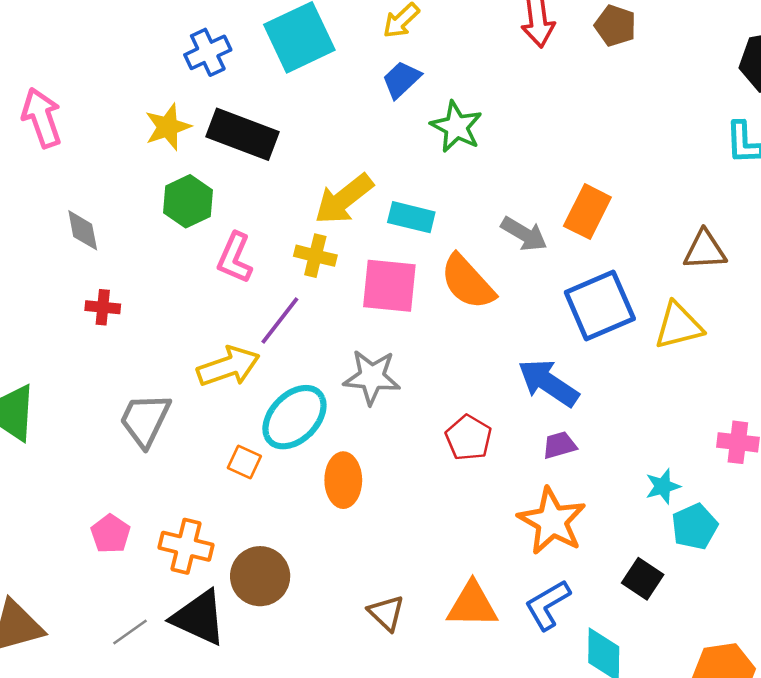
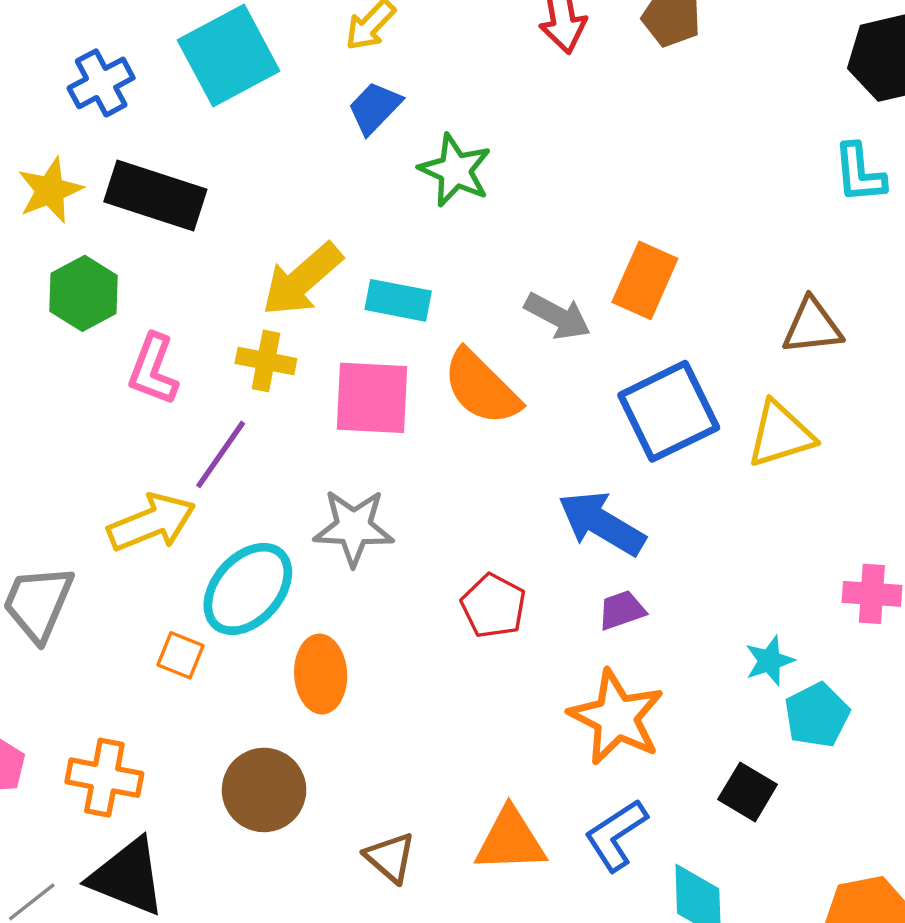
brown circle: (260, 576) -> (264, 790), moved

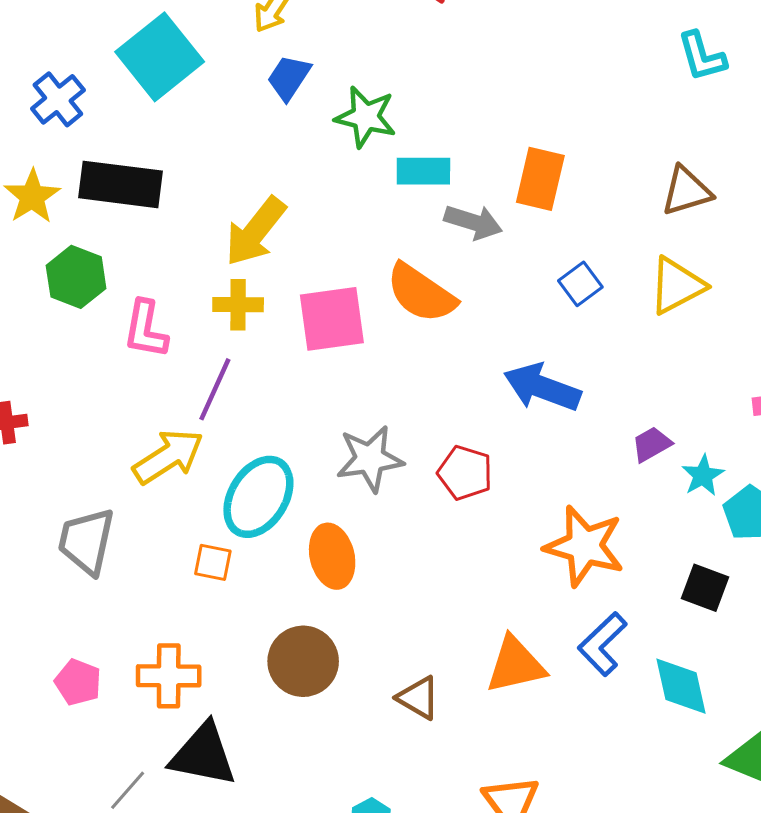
cyan rectangle: (398, 300) -> (423, 171), moved
blue square: (669, 411) -> (580, 284), size x0.5
gray star: (354, 527) -> (370, 459), moved
purple trapezoid: (622, 610) -> (651, 444), moved

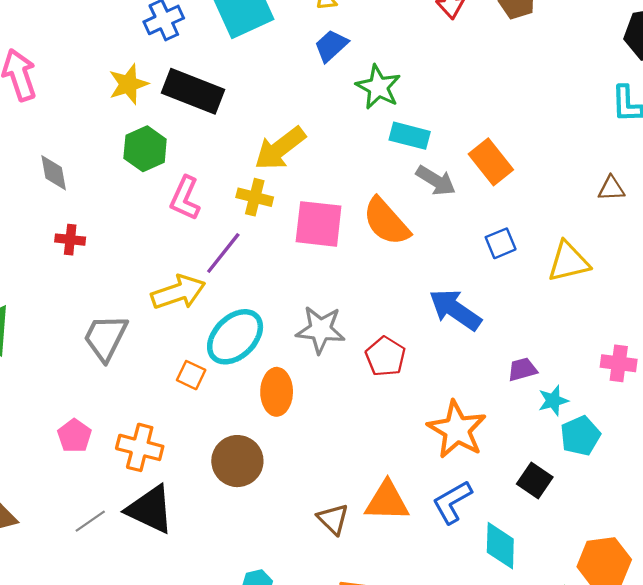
orange rectangle: (540, 179) -> (491, 162), turned -66
brown triangle: (686, 191) -> (611, 188), moved, size x0.7
brown triangle: (418, 698) -> (333, 519), moved

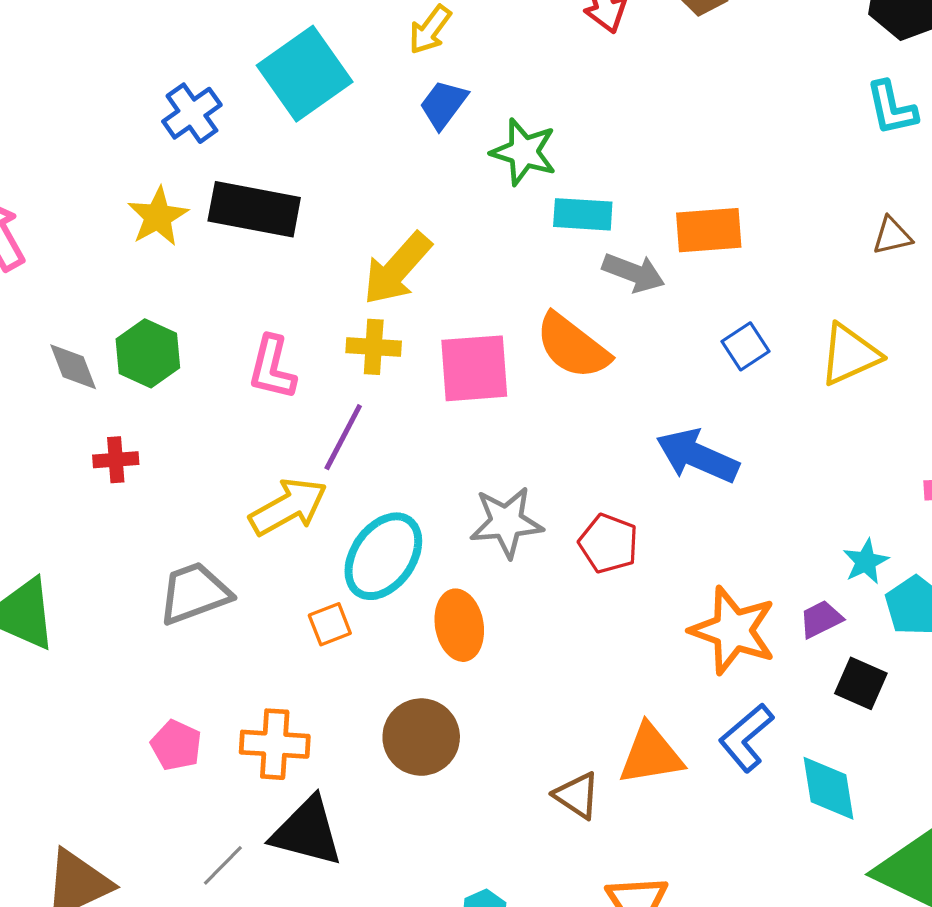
green hexagon: (145, 149) -> (148, 353), moved
orange rectangle: (491, 162) -> (709, 230), turned -45
gray trapezoid: (105, 338) -> (194, 593), turned 54
purple trapezoid: (522, 369) -> (821, 619), moved
orange square: (191, 375) -> (330, 624), turned -36

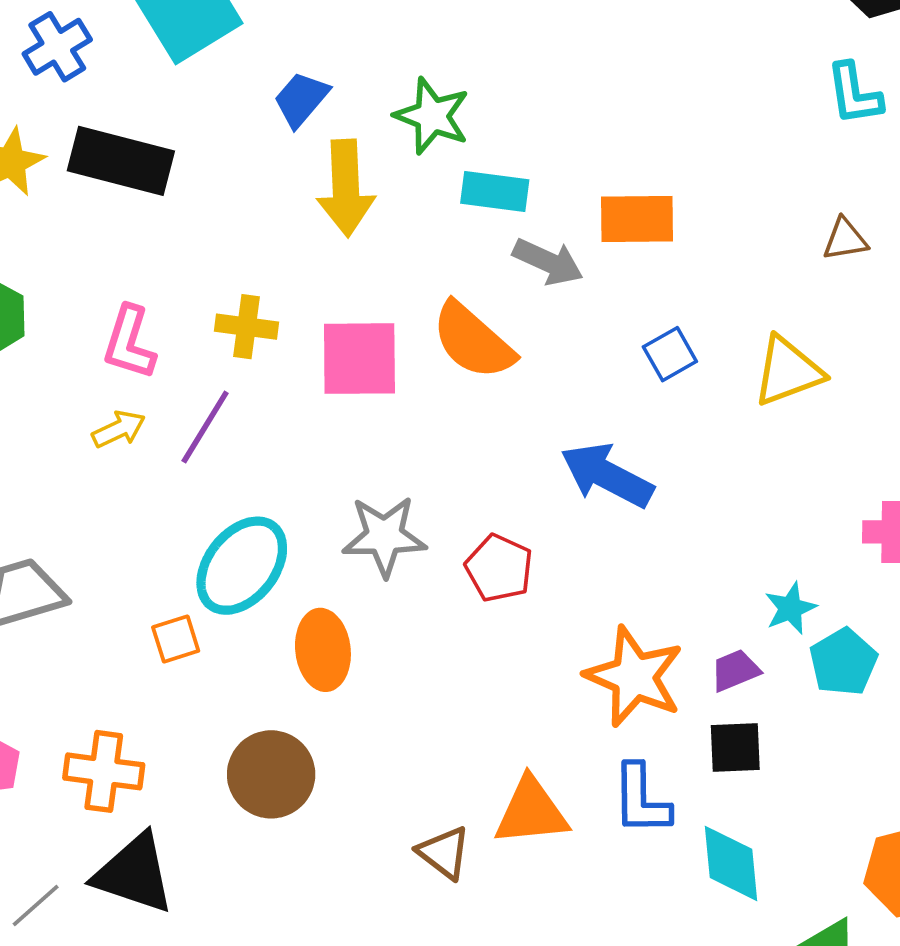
blue trapezoid: (443, 104) -> (301, 99), moved
yellow arrow: (397, 269) -> (346, 188), moved, turned -48
yellow arrow: (288, 507) -> (119, 429), moved, size x0.6
black square: (861, 683) -> (735, 748), moved, turned -30
blue L-shape: (746, 738) -> (641, 800), turned -54

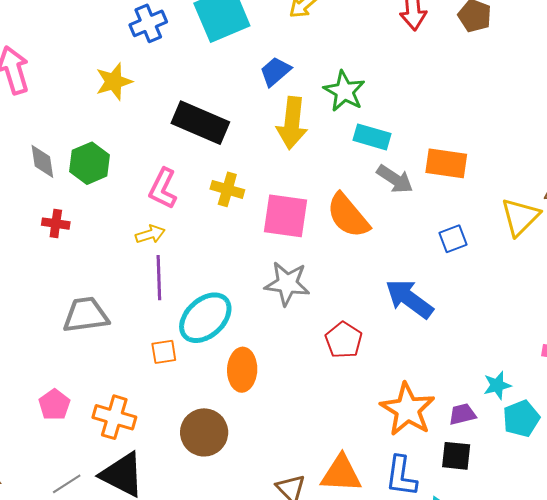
black rectangle: (121, 161) -> (200, 123), moved
yellow triangle: (788, 371) -> (520, 217), moved, turned -33
purple line: (205, 427) -> (159, 278), moved, turned -42
gray star: (384, 536) -> (287, 284), moved

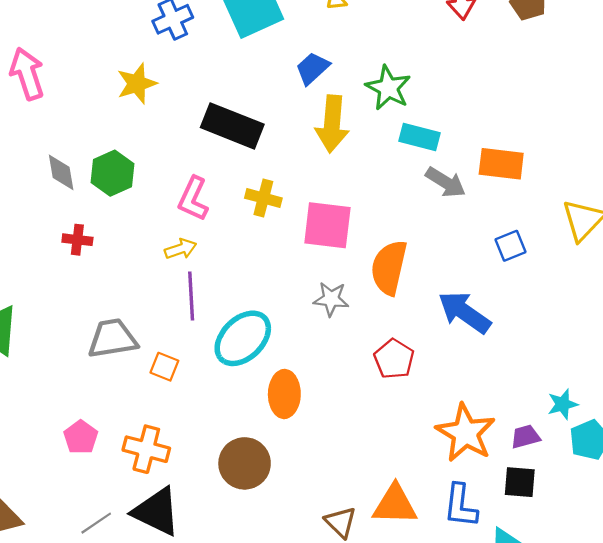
orange semicircle: (348, 216) -> (389, 268), moved, turned 54
gray star: (287, 284) -> (331, 299), size x0.7
orange square: (164, 352) -> (164, 367), moved, turned 32

